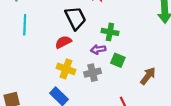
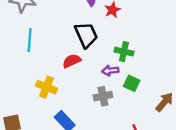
yellow cross: (66, 69) -> (46, 87), moved

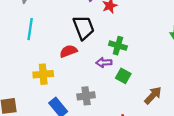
yellow cross: (46, 87) -> (43, 74), turned -30
gray cross: (103, 96) -> (86, 96), moved

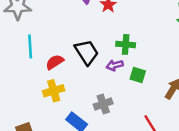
black trapezoid: (84, 28) -> (87, 52), moved
red semicircle: (68, 51) -> (55, 62), moved

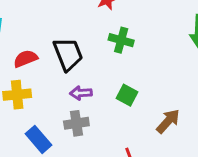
green cross: (126, 44) -> (121, 40), moved
purple arrow: (115, 65) -> (81, 93), moved

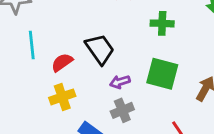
green cross: (121, 40) -> (162, 23), moved
green square: (127, 95) -> (162, 74), size x1.6

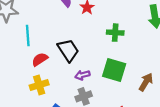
cyan line: (32, 45) -> (28, 35), moved

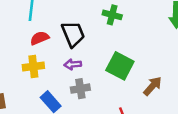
green cross: (115, 33) -> (112, 15), moved
purple arrow: (82, 75) -> (73, 64), moved

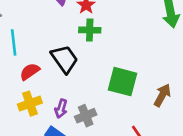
green cross: (112, 15) -> (90, 30), moved
purple arrow: (73, 64) -> (61, 109), moved, turned -56

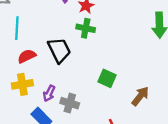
green square: (122, 82) -> (107, 78), size x0.7
gray cross: (86, 116) -> (70, 103), turned 30

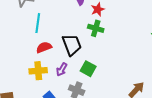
green square: (107, 78) -> (88, 69), moved
purple arrow: (49, 93) -> (62, 69), moved

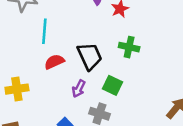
green cross: (96, 28) -> (129, 47), moved
yellow cross: (38, 71) -> (17, 89), moved

